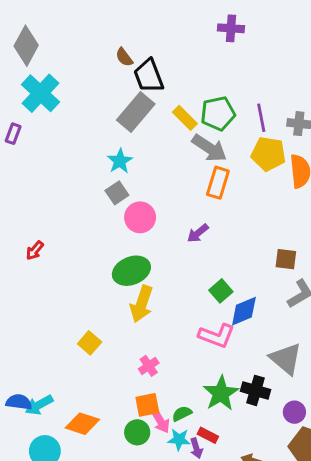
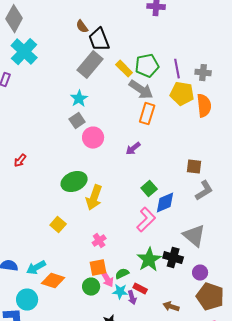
green ellipse: (131, 271) -> (74, 182), moved
pink L-shape: (217, 336) -> (146, 220), turned -65
cyan arrow: (39, 405) -> (36, 268), moved

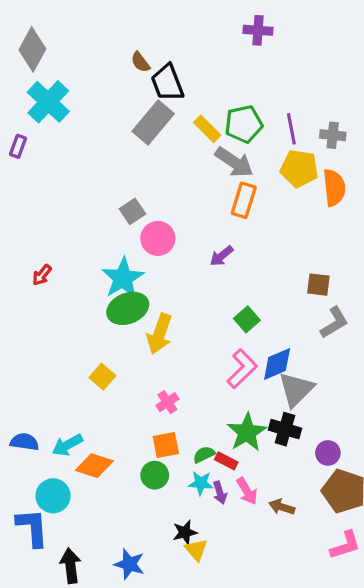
cyan star: (79, 99) -> (123, 278), moved, size x1.5
blue diamond: (165, 203) -> (277, 364), moved
gray triangle: (194, 236) -> (296, 389), moved, turned 35
pink arrow: (107, 279) -> (247, 491), moved
red rectangle: (140, 289) -> (226, 461), moved

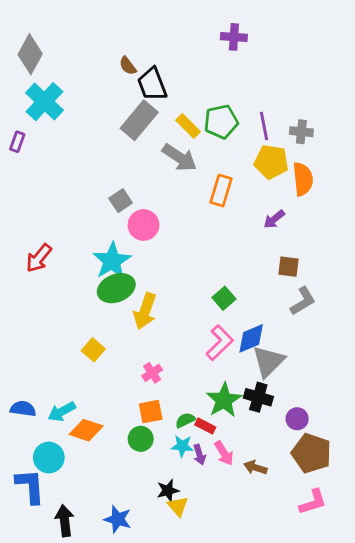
gray arrow: (234, 162) -> (179, 158), moved
purple arrow: (221, 256) -> (274, 219), moved
red arrow: (42, 275) -> (39, 258), size x1.5

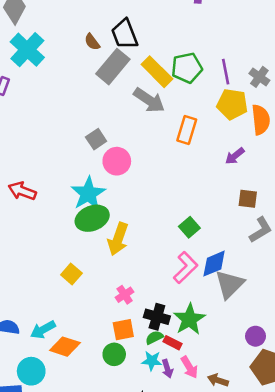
brown semicircle: (128, 66) -> (92, 42), moved
yellow rectangle: (188, 126) -> (157, 72), size x1.4
gray cross: (301, 132) -> (259, 77), turned 30
red arrow: (39, 258) -> (22, 191), turned 72
black cross: (258, 397) -> (157, 317), moved

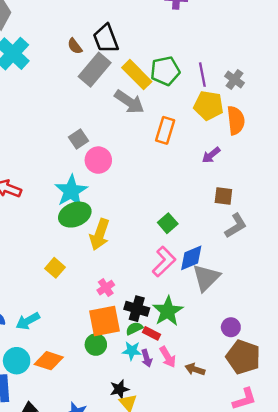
orange square: (123, 330) -> (105, 321), size x1.5
orange diamond: (65, 347) -> (49, 361), moved

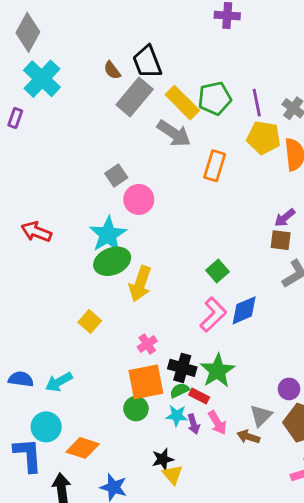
purple arrow: (211, 155) -> (285, 218), moved
gray triangle: (206, 278) -> (261, 416), moved, size x0.7
orange diamond: (49, 361) -> (83, 448), moved

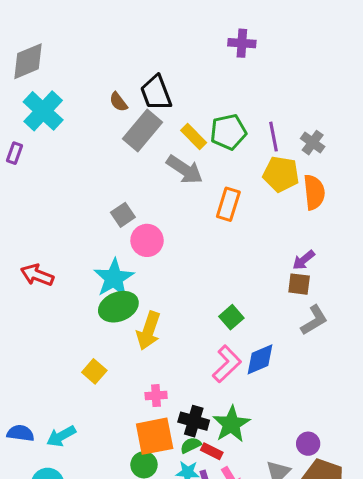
gray diamond: (28, 32) -> (28, 61), turned 39
yellow rectangle: (182, 103) -> (194, 137), size x0.7
pink cross: (147, 344) -> (156, 396), turned 30

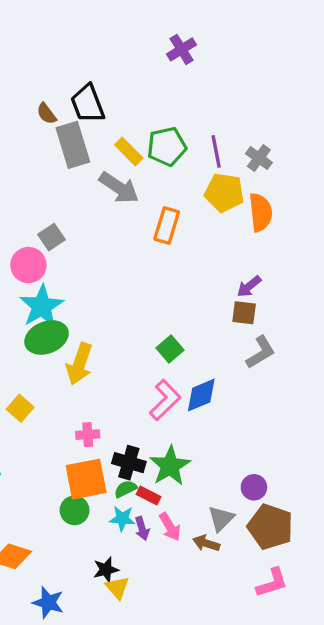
purple cross: (242, 43) -> (182, 49), turned -36
gray rectangle: (142, 130) -> (73, 145), turned -57
pink circle: (147, 240) -> (28, 265), moved

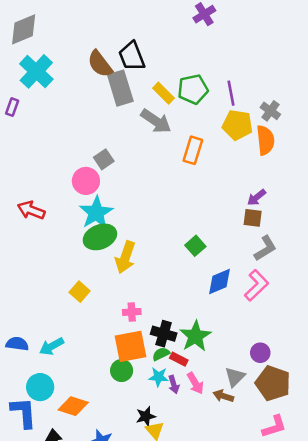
brown semicircle: (47, 114) -> (100, 64), size x1.6
gray cross: (259, 158) -> (270, 111), moved
pink L-shape: (165, 400) -> (256, 285), moved

